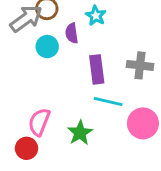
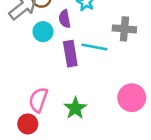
gray cross: (140, 65) -> (124, 29), moved
purple rectangle: (97, 69) -> (70, 54), moved
cyan line: (108, 102) -> (94, 47), moved

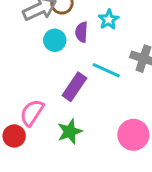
purple rectangle: (70, 54) -> (74, 87), moved, turned 30

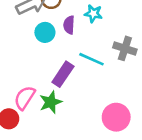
cyan star: (109, 20) -> (93, 14), turned -30
green star: (70, 131) -> (51, 102), moved

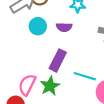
purple semicircle: (69, 25) -> (64, 27), moved, turned -84
cyan line: (91, 59) -> (85, 76), moved

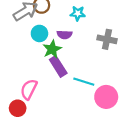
purple rectangle: (58, 60) -> (58, 66), turned -60
green star: (50, 86) -> (52, 49), moved

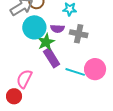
cyan circle: (39, 33) -> (34, 27), size x1.5
gray cross: (107, 39) -> (79, 34), moved
pink circle: (106, 97) -> (95, 69), moved

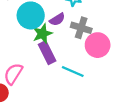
purple semicircle: (57, 29) -> (57, 19), turned -40
pink circle: (95, 69) -> (98, 45), moved

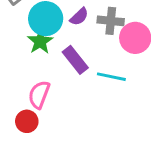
green star: (42, 34) -> (40, 41), moved

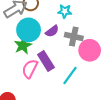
cyan line: (111, 77) -> (70, 76), turned -72
pink semicircle: (39, 95) -> (30, 69), moved

